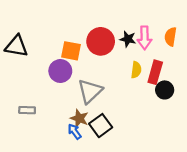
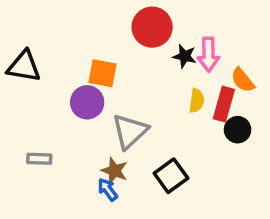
orange semicircle: (171, 37) -> (243, 80), moved, turned -48
red circle: (101, 41) -> (152, 27), moved
black square: (101, 126) -> (171, 176), moved

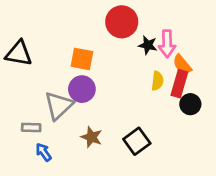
orange semicircle: (243, 80) -> (182, 64), moved
purple circle: (87, 102) -> (82, 89), moved
gray triangle: (130, 131) -> (59, 106), moved
blue arrow: (108, 189) -> (43, 152), moved

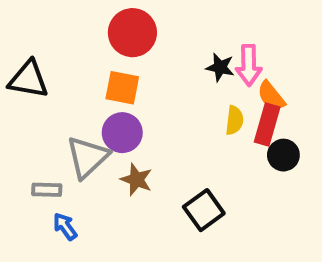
red circle: (122, 22) -> (132, 33), moved
brown star: (92, 137) -> (137, 180), moved

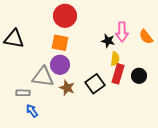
black star: (220, 67) -> (108, 41), moved
orange semicircle: (271, 96) -> (146, 37), moved
red rectangle: (267, 124) -> (118, 74), moved
gray triangle: (88, 157) -> (43, 77), turned 50
black square: (204, 210) -> (95, 84), moved

